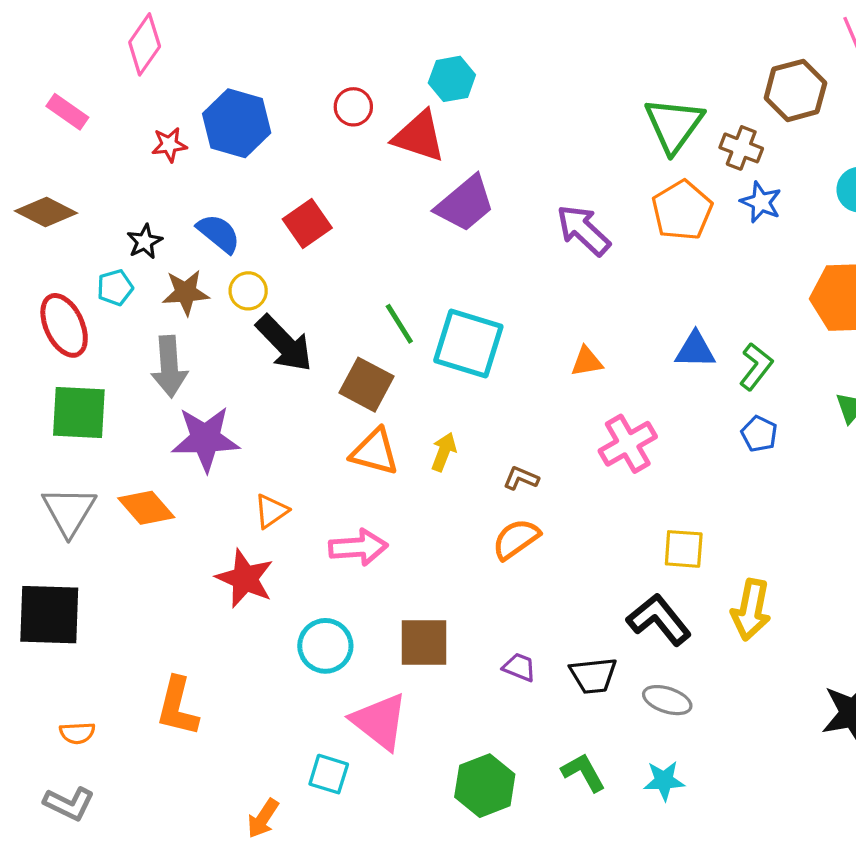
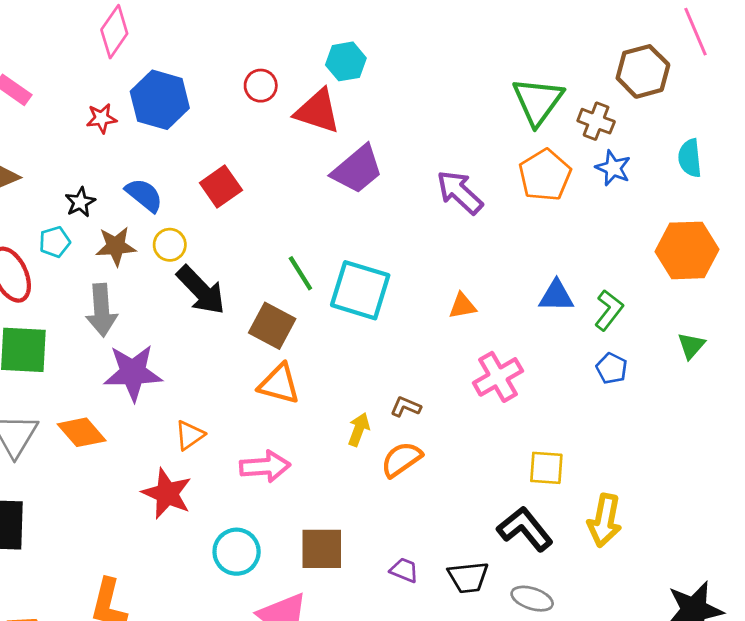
pink diamond: (145, 44) -> (114, 32), moved
yellow arrow: (444, 452) -> (359, 429), moved

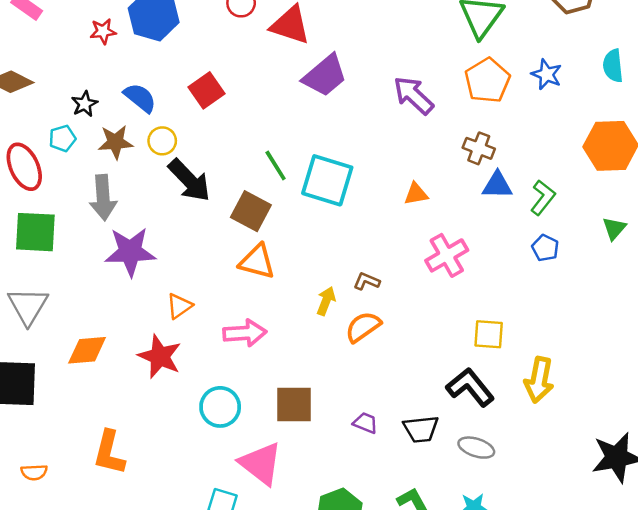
brown cross: (596, 121) -> (479, 148), moved
orange diamond: (82, 432) -> (87, 350), moved, turned -54

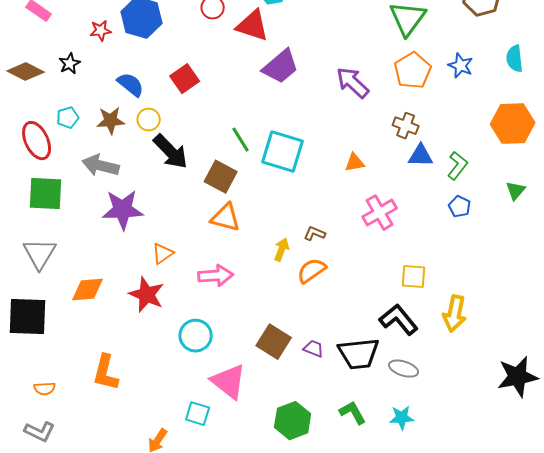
black star: (85, 104) -> (70, 64), moved
gray arrow: (103, 198) -> (101, 166), turned 108
brown square: (294, 404) -> (274, 342), moved, turned 32
black trapezoid: (421, 429) -> (359, 354), size x1.4

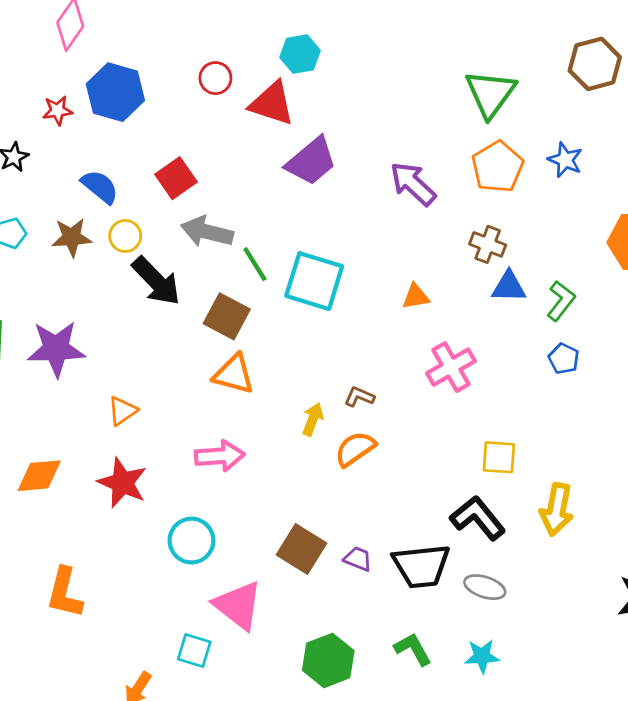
gray arrow: (101, 166) -> (207, 232), moved
purple star: (123, 210) -> (56, 349), moved
orange triangle: (163, 254) -> (122, 411), moved

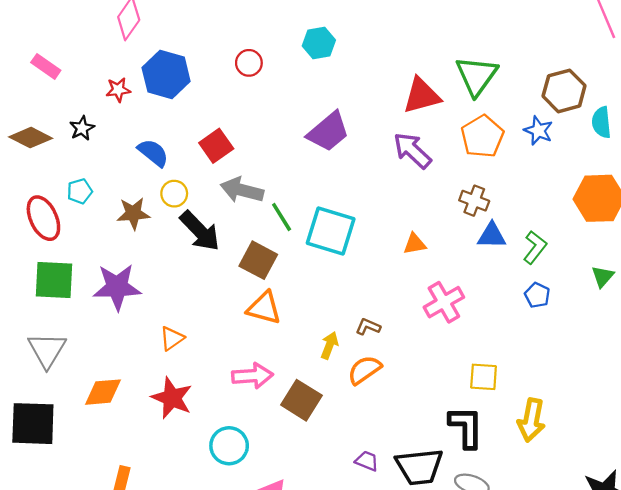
brown hexagon: (595, 64) -> (564, 91), moved
red triangle: (272, 103) -> (422, 96), moved, turned -33
brown star: (72, 237) -> (133, 213), moved
black L-shape: (478, 518) -> (466, 427), turned 39
brown square: (301, 549) -> (301, 400), moved

